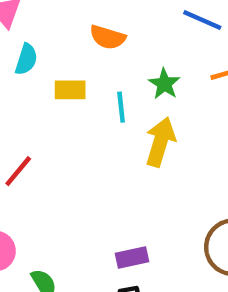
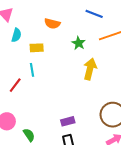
cyan line: (121, 107) -> (32, 70), moved
yellow arrow: (160, 142) -> (90, 69), moved

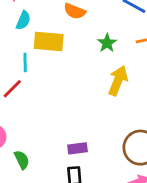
yellow rectangle: (37, 48) -> (49, 42), size x1.5
cyan line: (32, 70) -> (25, 62), moved

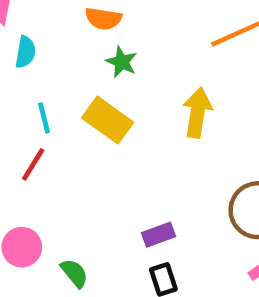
yellow rectangle: (49, 42) -> (108, 120), moved, turned 44
green star: (107, 43) -> (122, 62), moved

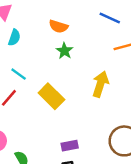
cyan line: (44, 118) -> (19, 74), turned -49
yellow rectangle: (108, 120) -> (51, 96), moved

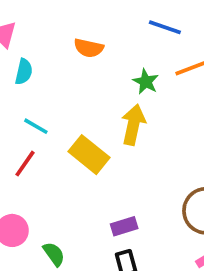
green star: (65, 51) -> (146, 82), moved
yellow arrow: (100, 84) -> (133, 125), moved

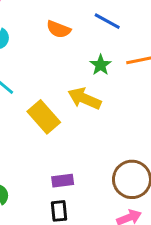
blue line: (165, 27) -> (107, 21), moved
yellow arrow: (133, 125) -> (84, 98), turned -88

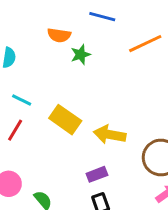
green star: (101, 65) -> (81, 55), moved, turned 30
yellow arrow: (84, 98) -> (110, 135), moved

